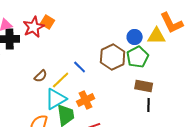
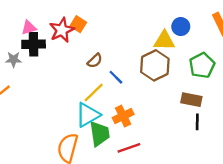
yellow triangle: (157, 36) -> (164, 41), moved
blue circle: (135, 37) -> (181, 27), moved
green pentagon: (138, 57) -> (202, 65), moved
brown semicircle: (41, 76) -> (95, 61), moved

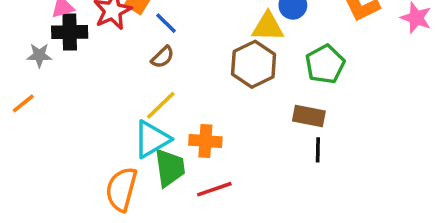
blue line: (116, 77) -> (166, 23), moved
orange cross: (123, 116) -> (205, 141), turned 30

